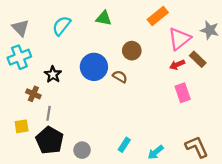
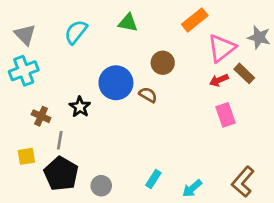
black star: (53, 74) -> (80, 107), moved
brown L-shape: (197, 147) -> (243, 182), turned -115

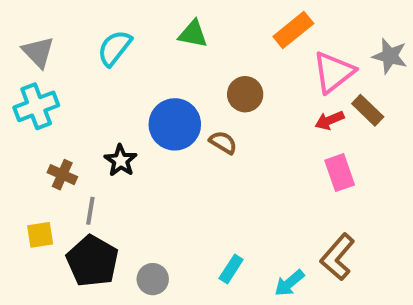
brown L-shape: (243, 182) -> (338, 257), moved

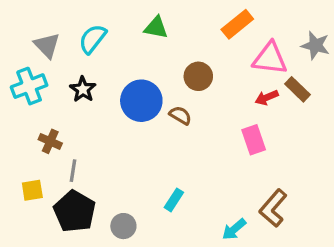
gray triangle: (38, 52) -> (47, 45), moved
pink triangle: (334, 72) -> (270, 58), turned 45
black star: (121, 161) -> (83, 89), moved
pink rectangle: (340, 173) -> (254, 140), moved
cyan rectangle: (231, 269) -> (174, 200), moved

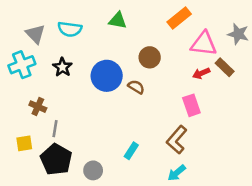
cyan semicircle: (93, 39) -> (70, 29), turned -120
brown L-shape: (273, 208) -> (177, 140), moved

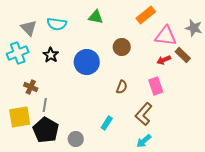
brown semicircle: (136, 87) -> (122, 87), moved, turned 80
yellow square: (24, 143) -> (20, 117), size x1.6

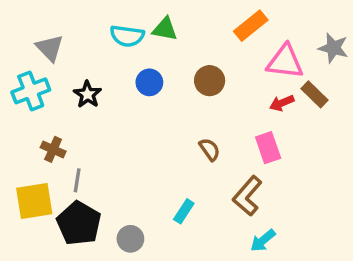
cyan semicircle: (57, 24) -> (127, 36), moved
blue circle: (87, 62) -> (149, 82), moved, size x0.6
brown semicircle: (122, 87) -> (210, 149), turned -56
cyan arrow: (144, 141) -> (263, 241), moved

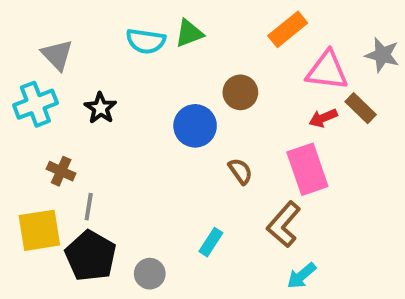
green triangle: (165, 29) -> (189, 33), turned -32
blue circle: (149, 82) -> (195, 126), moved, size x1.4
pink rectangle: (268, 148) -> (307, 169), size x1.4

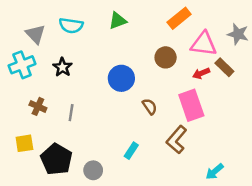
cyan semicircle: (146, 41) -> (71, 26), moved
brown circle: (240, 92) -> (166, 57), moved
gray line: (89, 207) -> (71, 113), moved
yellow square: (39, 230) -> (24, 143), size x0.7
cyan arrow: (301, 276) -> (215, 172), moved

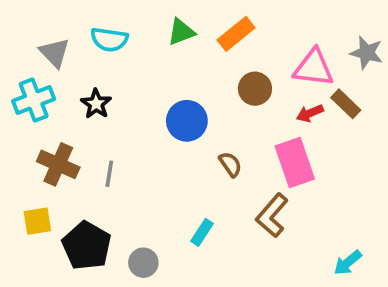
orange rectangle: (179, 18) -> (236, 34), moved
brown cross: (38, 106) -> (58, 164), size x1.5
cyan arrow: (215, 172) -> (348, 263), moved

